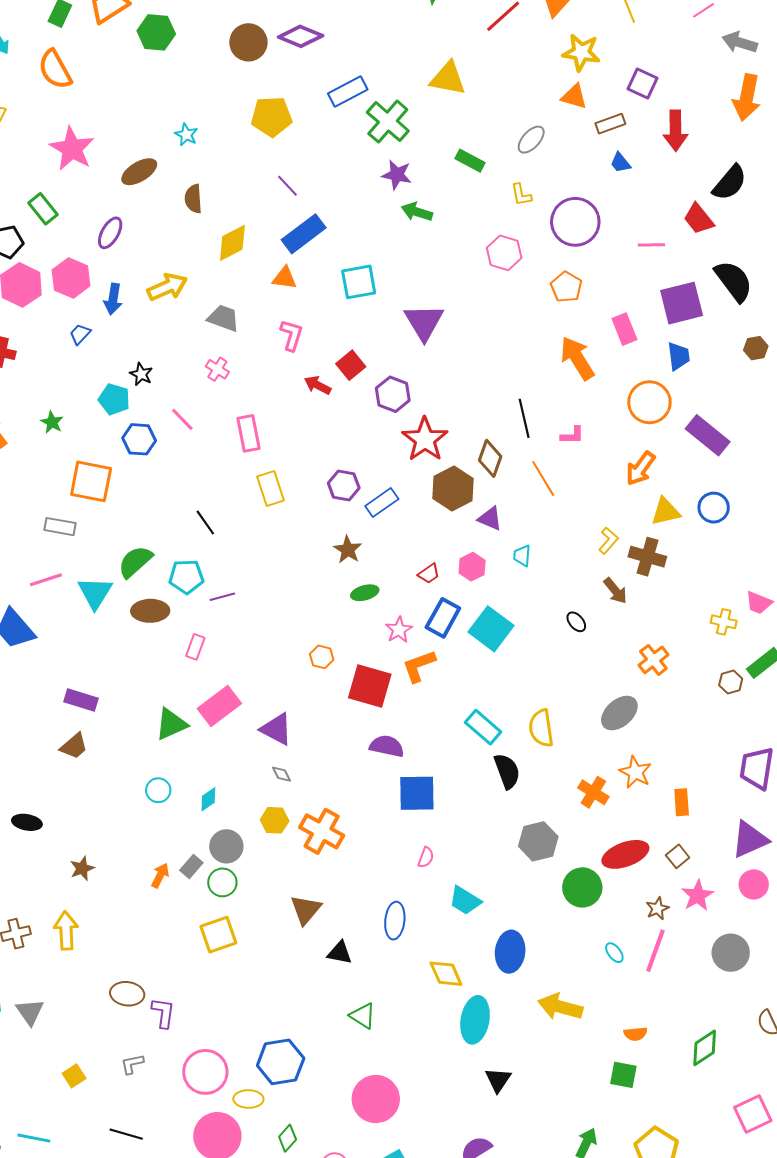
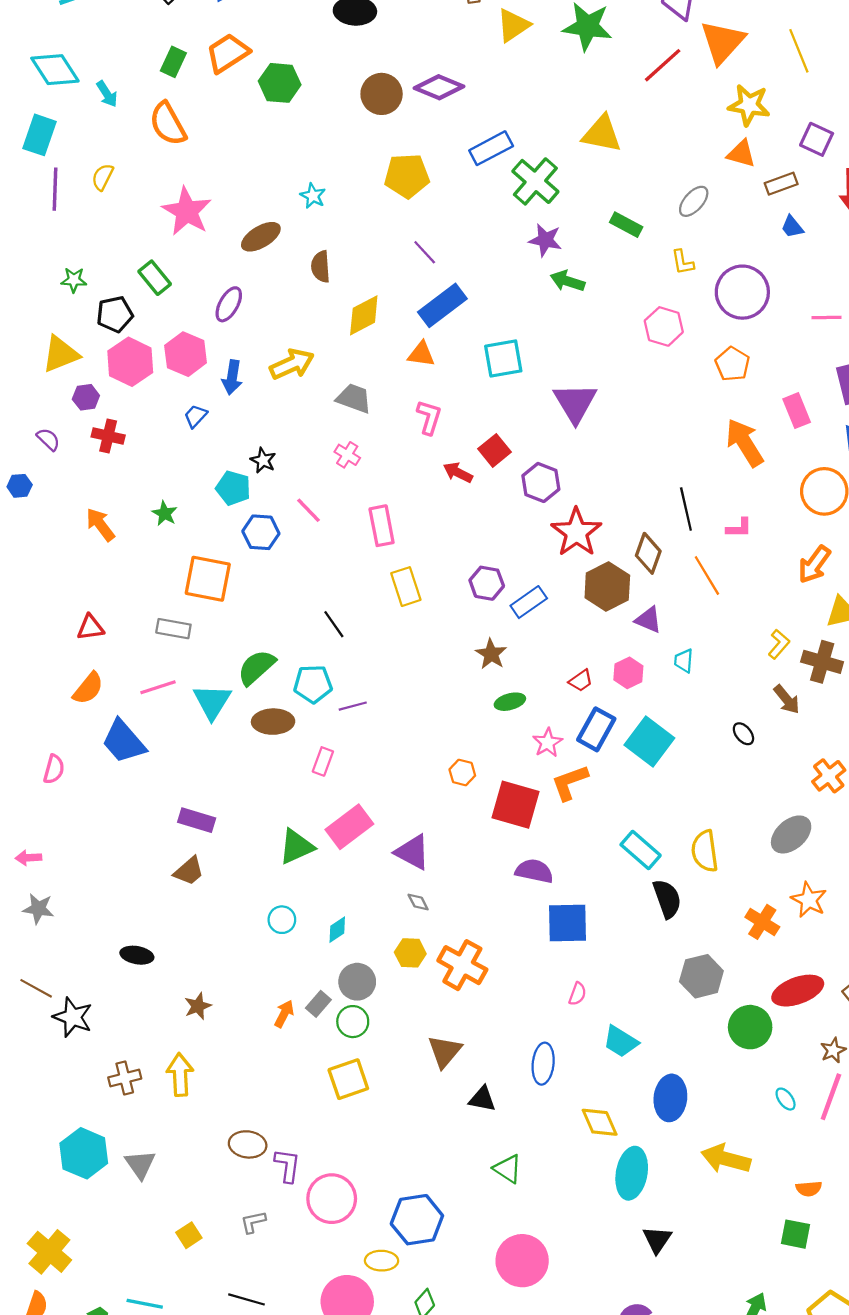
pink circle: (205, 1072) -> (332, 1199), moved

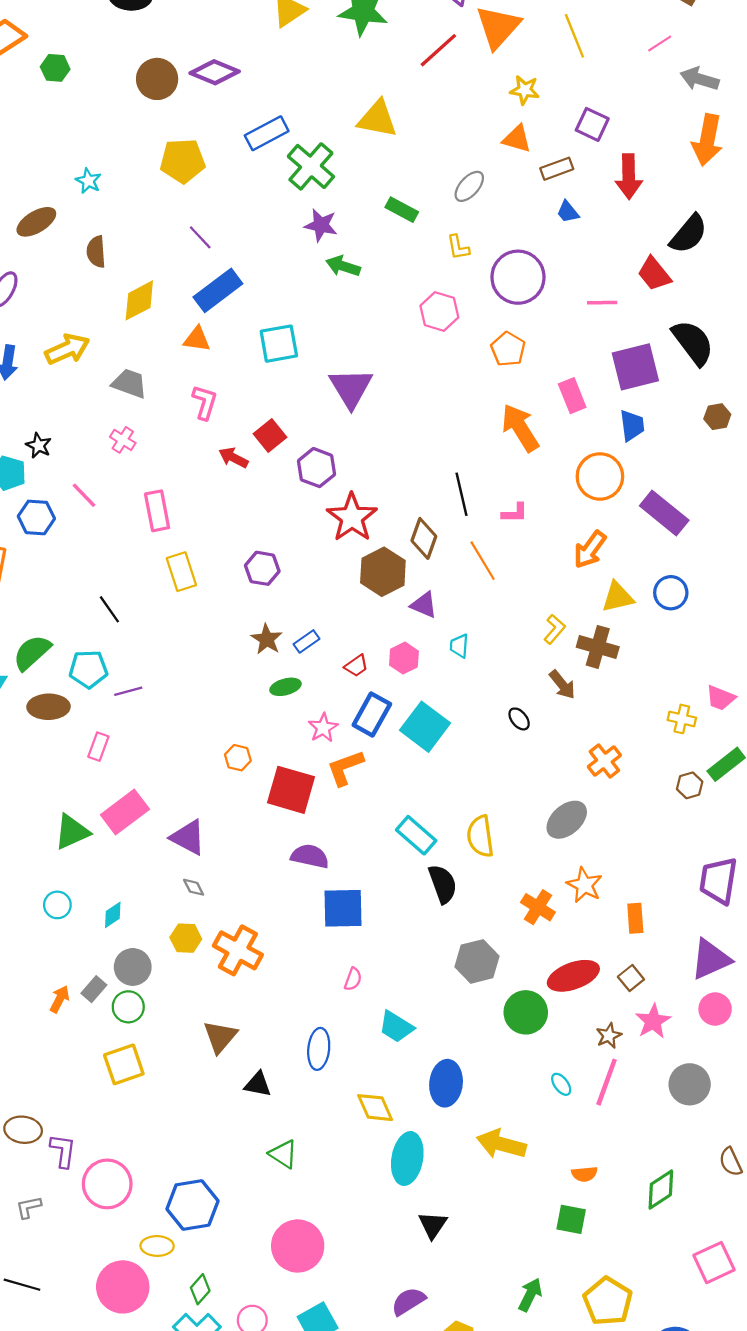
green hexagon: (280, 83) -> (55, 68), size x0.7
yellow star: (749, 105) -> (525, 90), size x0.7
blue rectangle: (529, 602) -> (307, 641), moved, size x0.7

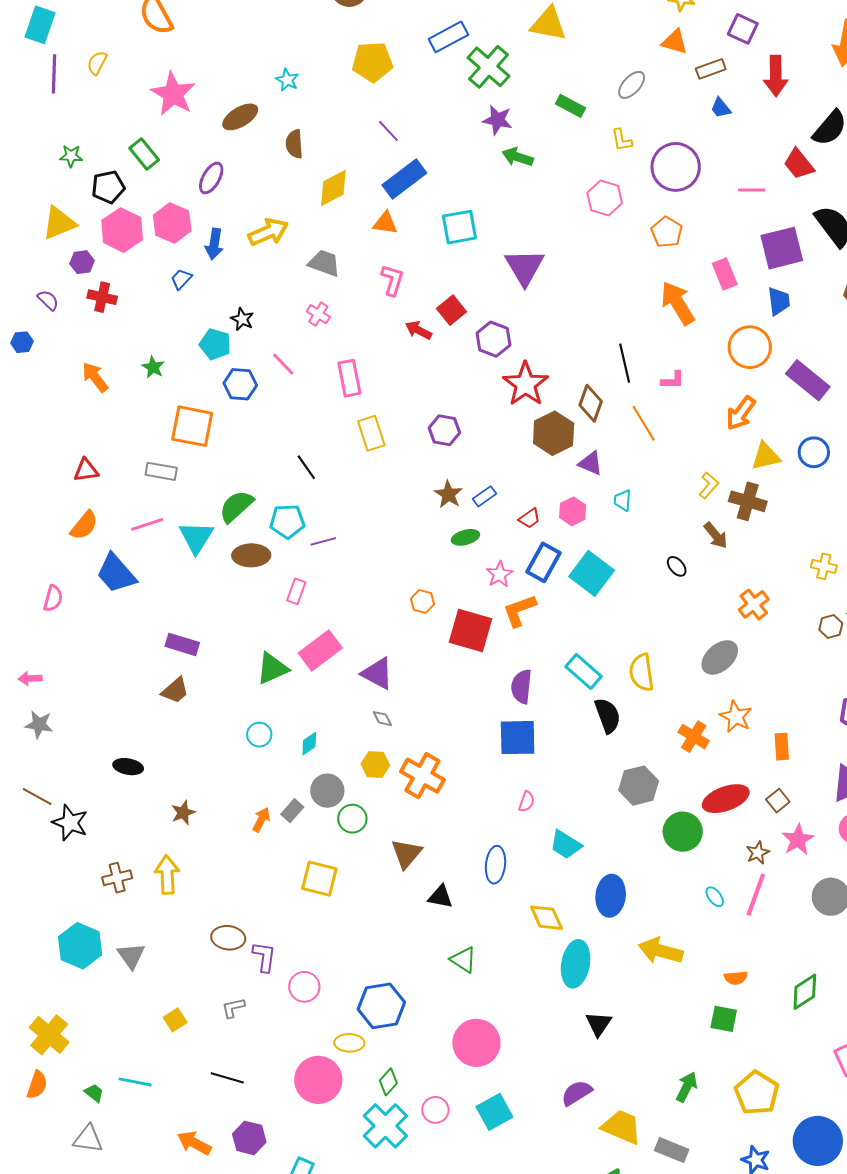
purple semicircle: (310, 856) -> (522, 686), moved, turned -96
green circle: (128, 1007) -> (352, 819), moved
yellow square: (124, 1064) -> (319, 879), turned 33
pink circle: (107, 1184) -> (304, 987), size x0.7

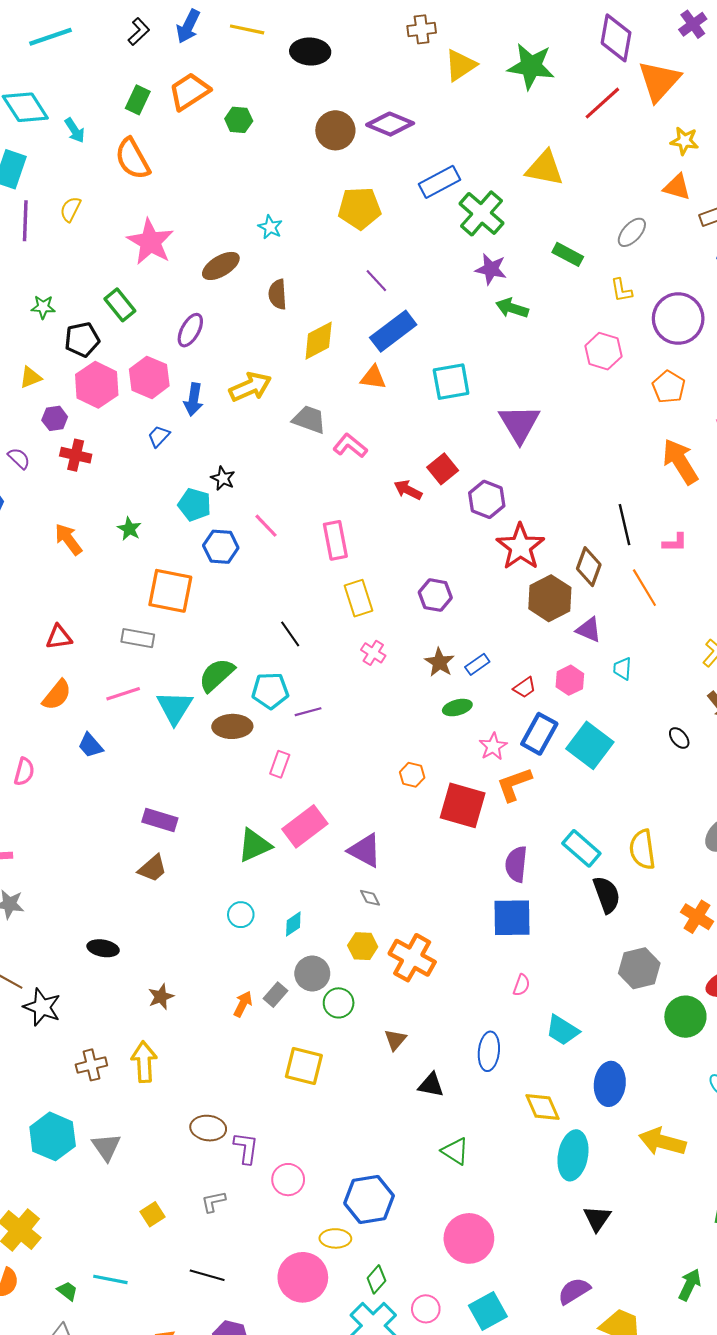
yellow triangle: (59, 223) -> (31, 377), size x0.6
pink L-shape: (392, 280) -> (350, 446), moved, turned -68
pink cross: (318, 314) -> (373, 653), moved
blue trapezoid: (116, 573) -> (90, 745), size x0.6
brown triangle: (406, 854) -> (395, 1040), size x0.7

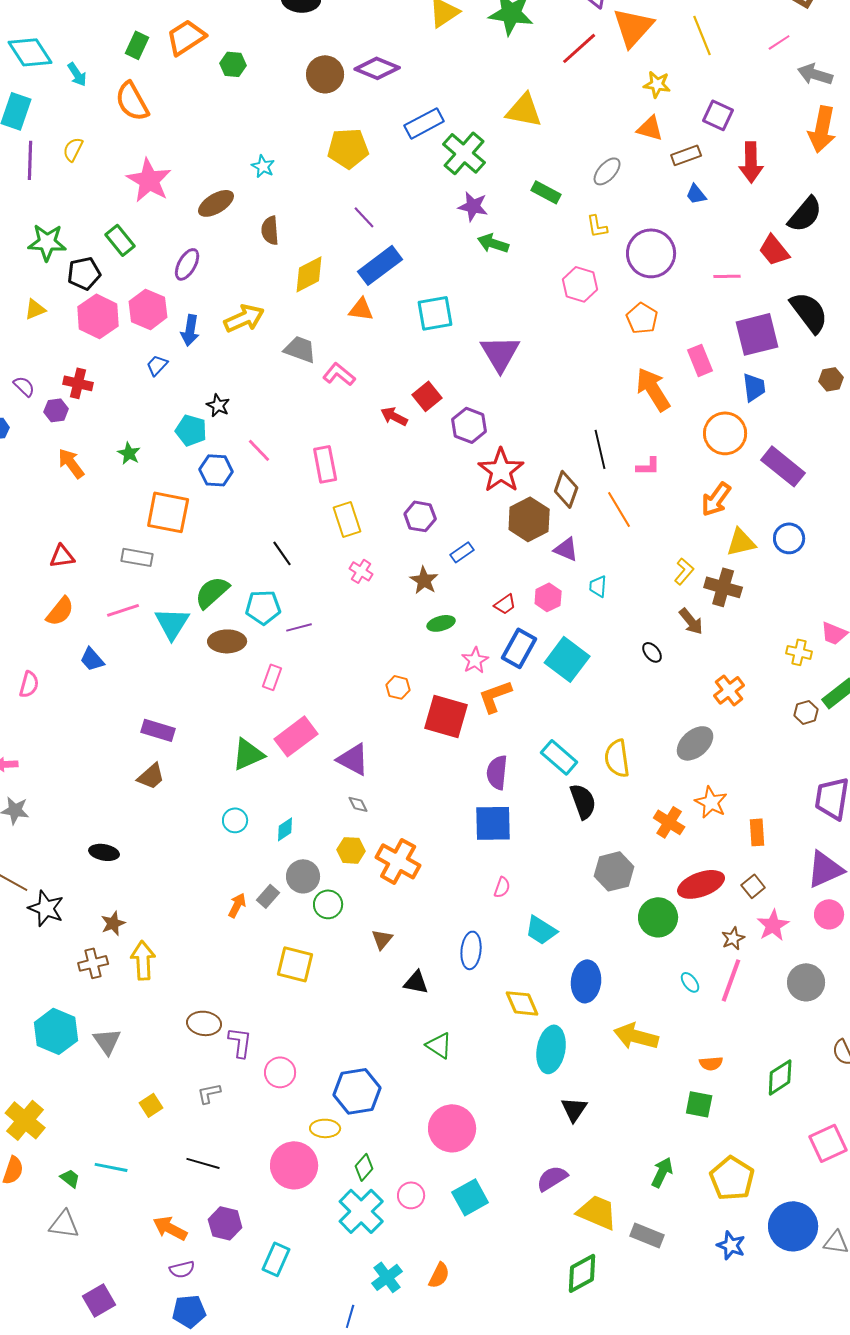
green star: (43, 307) -> (47, 242), size x1.6
purple hexagon: (55, 418) -> (56, 410), moved
blue rectangle: (477, 664) -> (462, 552), moved
brown star: (161, 997) -> (113, 923), moved

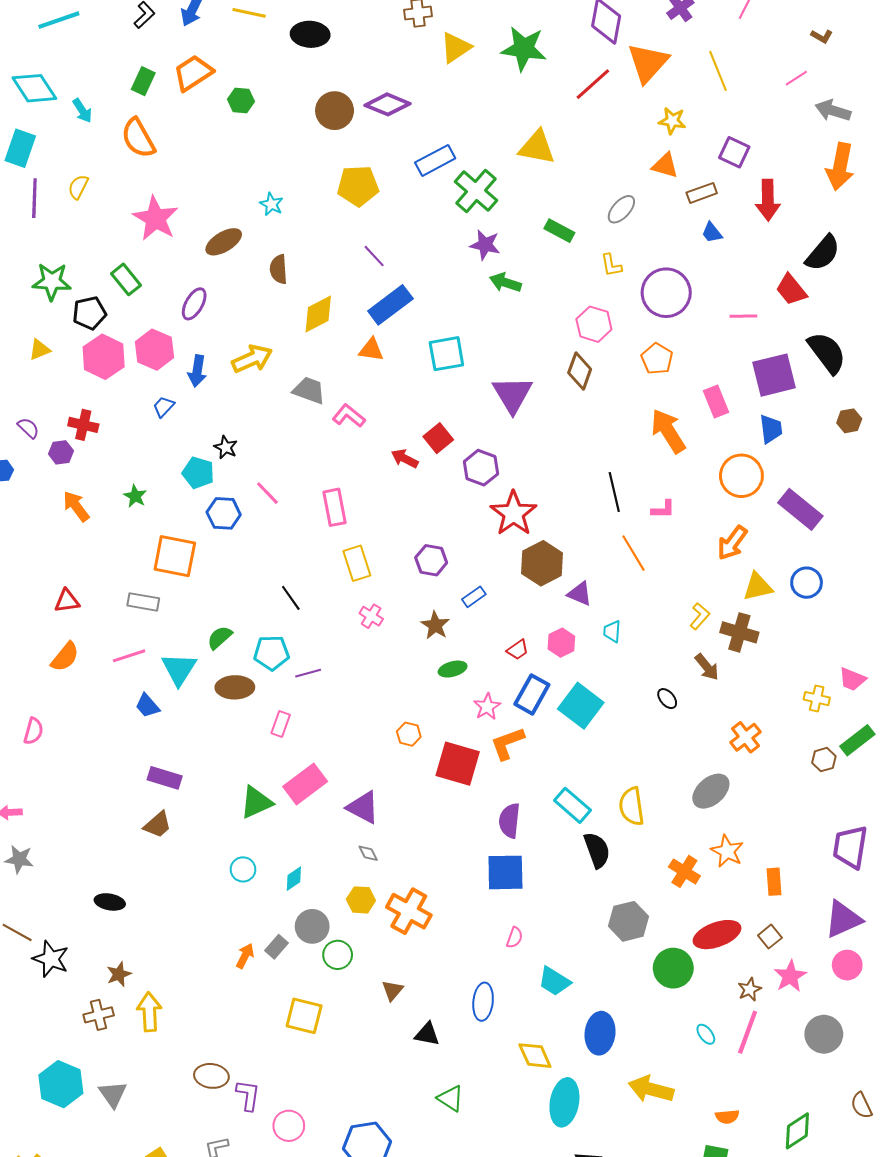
brown diamond: (566, 489) -> (580, 371), moved
green semicircle: (212, 592) -> (220, 638), size x0.7
blue trapezoid: (92, 659) -> (147, 706), moved

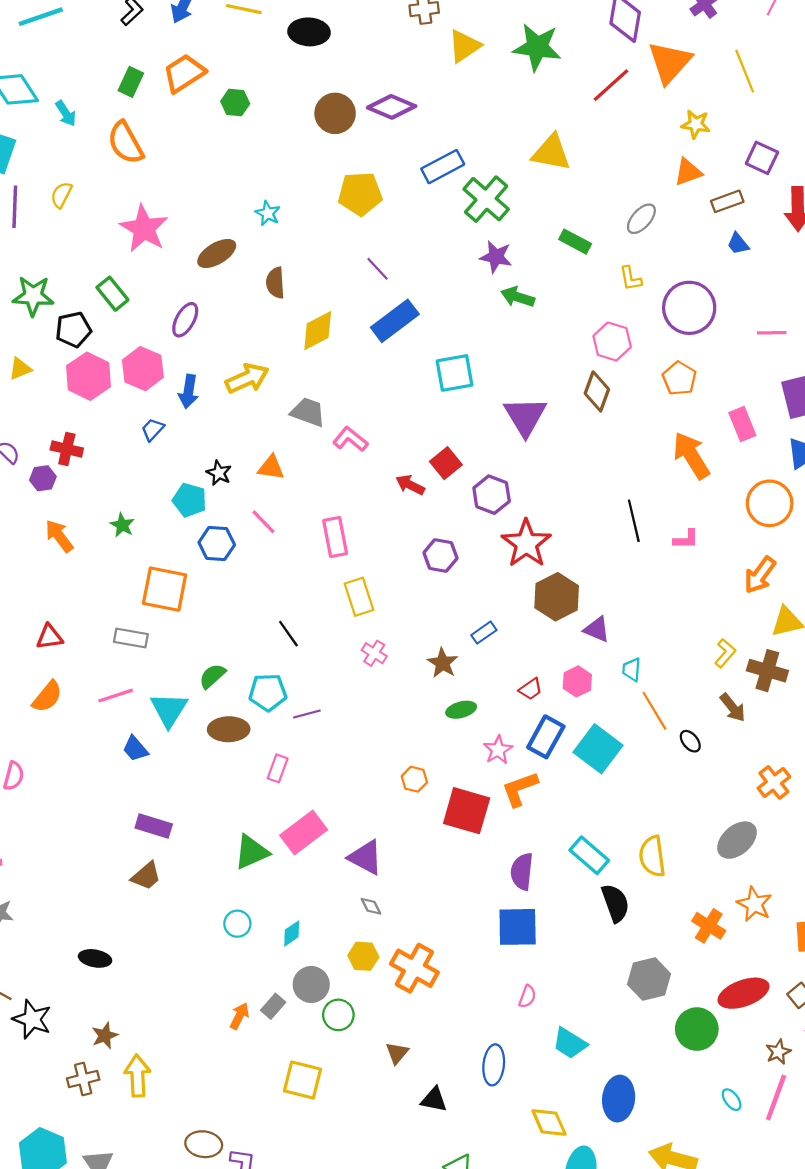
orange triangle: (665, 166) -> (688, 172), turned -36
orange triangle: (371, 350) -> (271, 467), moved
orange line: (634, 553) -> (654, 711), moved
purple hexagon: (431, 560) -> (440, 555), moved

